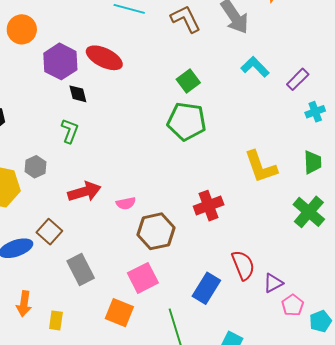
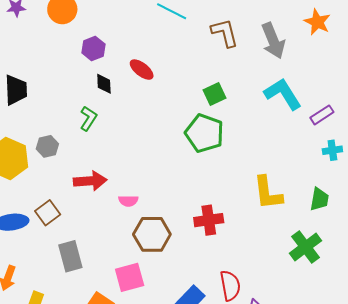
red ellipse: (104, 58) -> (142, 70), moved, size x0.7
purple hexagon: (60, 61) -> (93, 49), size x0.7
cyan L-shape: (255, 67) -> (283, 94), size x1.4

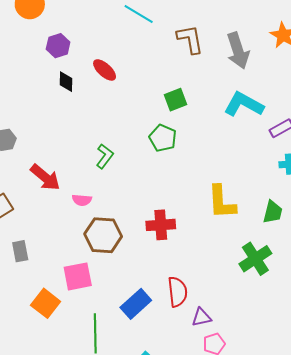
cyan L-shape: (283, 94) -> (244, 104), turned -33
green L-shape: (88, 118) -> (105, 156), moved
green pentagon: (204, 133) -> (163, 138), size x0.7
red arrow: (90, 181) -> (45, 177), turned 40
gray rectangle: (70, 256) -> (20, 251), size x0.7

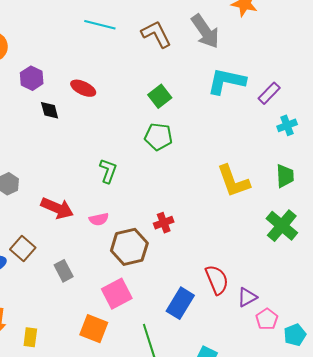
red cross: (161, 225) -> (164, 223), moved, size x0.7
gray rectangle: (20, 251) -> (64, 271), moved

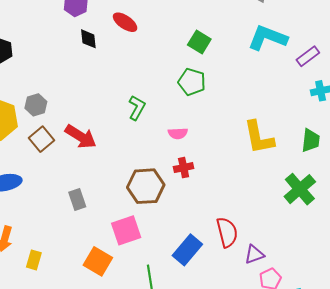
green square: (160, 96) -> (199, 42), turned -30
pink semicircle: (99, 219) -> (178, 133), moved
brown square: (23, 248) -> (42, 139), moved

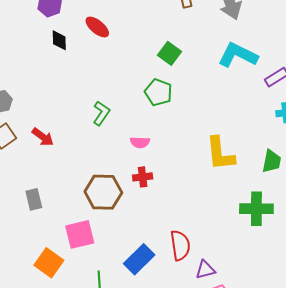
red arrow: (81, 137) -> (43, 137), size x0.7
green cross: (300, 189) -> (256, 209), turned 36

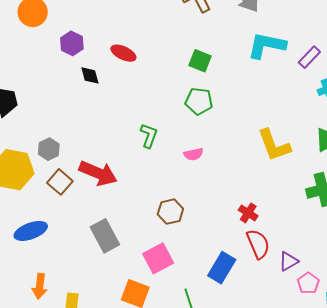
red arrow: (43, 137) -> (98, 173), size x1.6
red cross: (143, 177) -> (248, 213), moved, turned -36
brown hexagon: (103, 192) -> (170, 212), size x0.7
gray rectangle: (34, 199) -> (105, 236), size x1.5

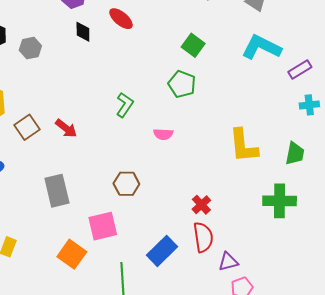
gray hexagon: (49, 149) -> (30, 48), moved
red arrow: (98, 173) -> (66, 128), size x0.6

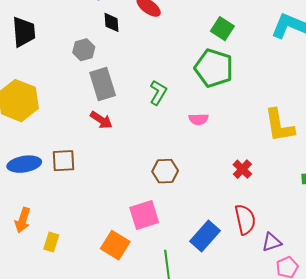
gray hexagon: (30, 48) -> (84, 50), moved
green pentagon: (182, 84) -> (214, 68), size x1.4
brown square: (27, 127) -> (64, 161), moved, turned 35
gray rectangle: (57, 191) -> (103, 84), moved
red cross: (201, 205) -> (242, 169), moved

